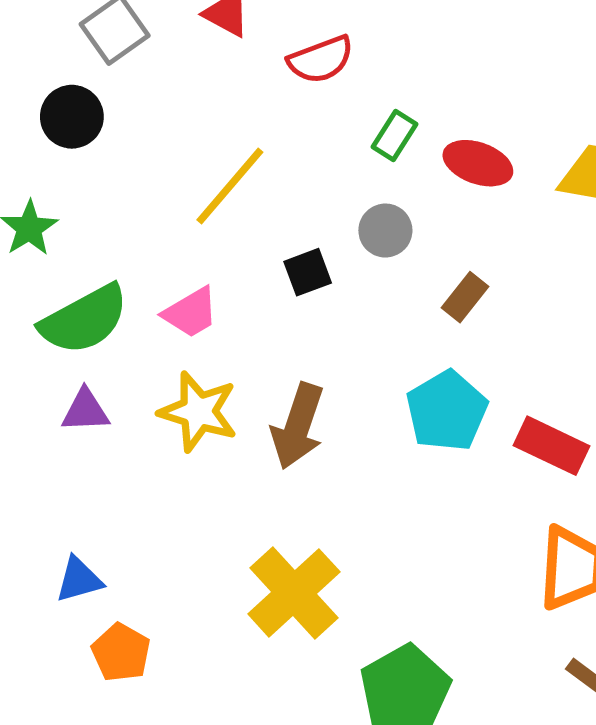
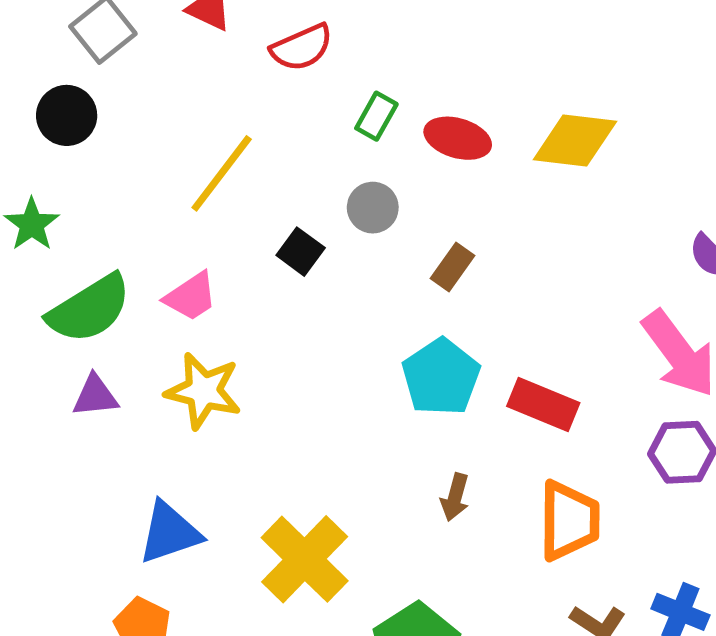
black square: (308, 272) -> (301, 252), turned -30
brown arrow: (298, 426) -> (455, 497), moved, size x0.6
blue triangle: (79, 580) -> (170, 533), moved, size x1.4

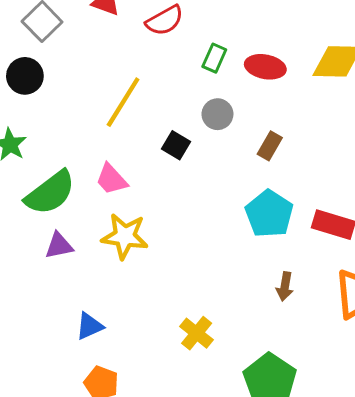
pink trapezoid: (191, 296) -> (111, 179), turned 87
blue triangle: (170, 533) -> (89, 326), moved, size x0.7
yellow cross: (305, 559) -> (197, 333), size x0.6

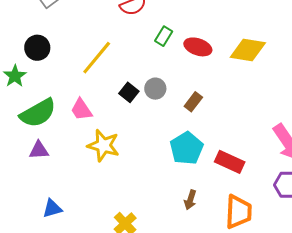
black circle: (25, 76) -> (37, 48), moved
gray circle: (217, 114) -> (155, 89), moved
yellow star: (125, 236) -> (103, 145), moved

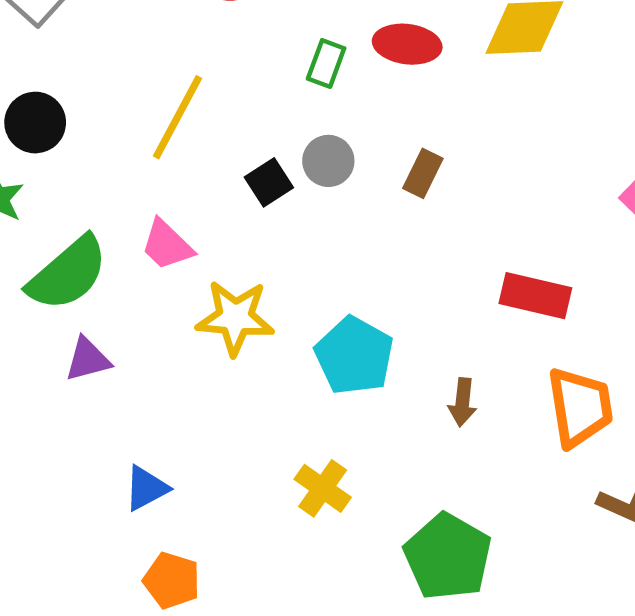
green rectangle: (164, 36) -> (326, 63), moved
black square: (129, 92) -> (269, 182), turned 30
cyan pentagon: (187, 148) -> (354, 356), moved

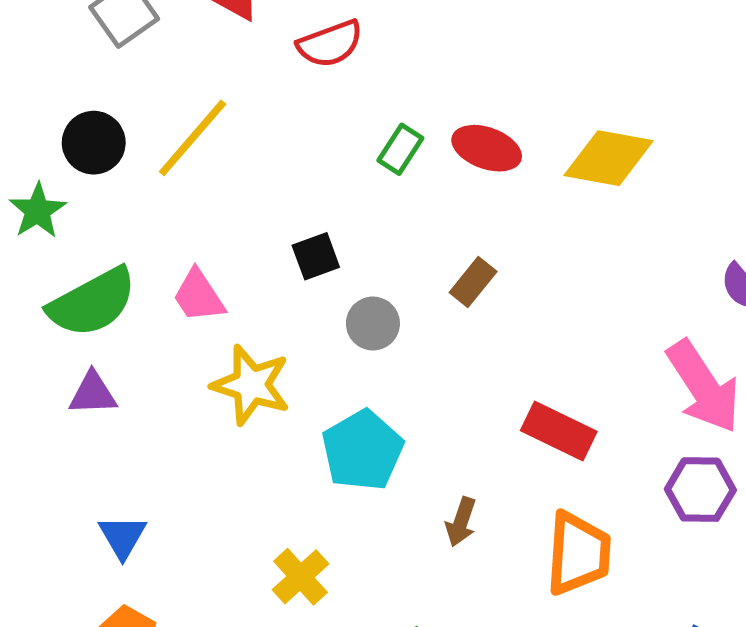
yellow line: (178, 117) -> (193, 138), moved
gray circle: (328, 161) -> (373, 324), moved
blue triangle: (146, 488) -> (123, 537), turned -45

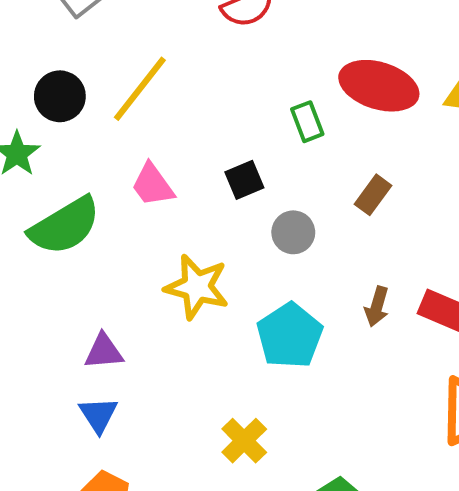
red ellipse: (487, 148) -> (379, 86), size x1.4
green rectangle: (400, 149) -> (307, 122), moved, turned -51
pink trapezoid: (199, 296) -> (153, 185), moved
purple triangle: (93, 393) -> (104, 351), moved
brown arrow: (461, 522) -> (377, 307), moved

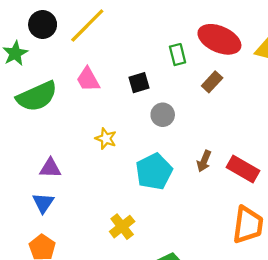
brown rectangle: (373, 195) -> (212, 82), moved
yellow star: (197, 287) -> (106, 139), size x0.6

